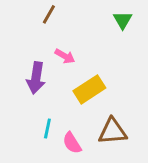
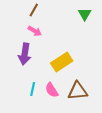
pink arrow: (65, 56) -> (35, 31), moved
pink semicircle: (72, 143) -> (52, 90), moved

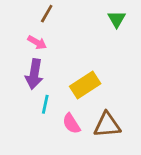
pink arrow: (35, 31) -> (37, 42), moved
cyan line: (33, 89) -> (45, 104), moved

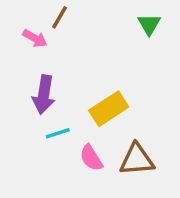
pink arrow: (37, 42) -> (35, 38), moved
cyan line: (45, 104) -> (58, 133), turned 60

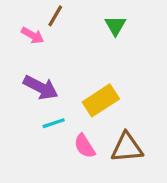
green triangle: (149, 24) -> (115, 26), moved
purple arrow: (44, 95) -> (41, 87), turned -72

